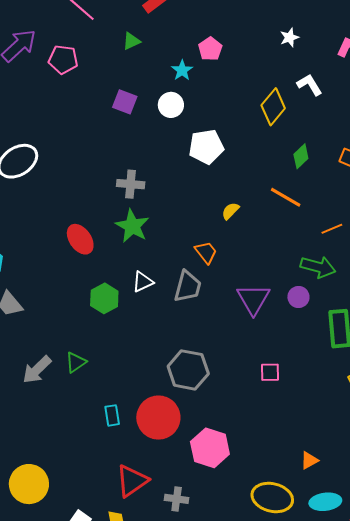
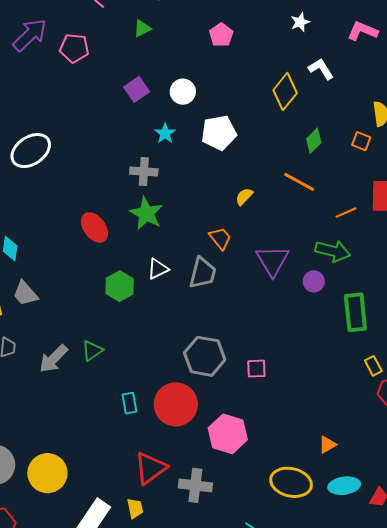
cyan star: (182, 70) -> (165, 133), moved
purple square: (125, 102) -> (137, 89), turned 35
purple triangle: (253, 299) -> (272, 261), moved
pink square: (270, 372) -> (256, 369), moved
gray cross: (177, 499) -> (195, 485), size x1.4

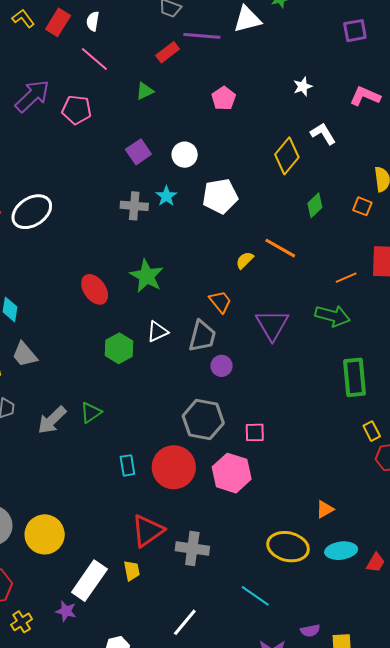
gray cross: (144, 171) -> (134, 206), moved
orange line: (299, 182) -> (280, 248), moved
purple circle: (314, 281) -> (222, 366), moved
pink hexagon: (228, 434) -> (232, 473), moved

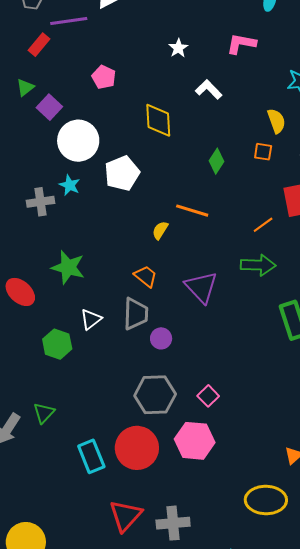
purple square: (138, 152) -> (49, 107), moved
white circle: (185, 155) -> (78, 141), size x1.6
yellow diamond: (287, 156) -> (158, 120), moved, turned -30
pink square: (255, 432) -> (208, 396), turned -30
cyan rectangle: (127, 465) -> (91, 456), size x1.5

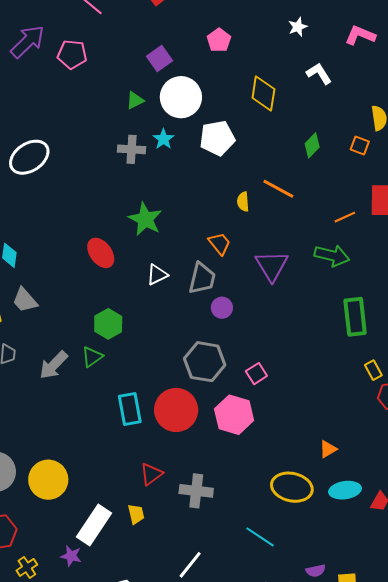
green triangle: (25, 87) -> (135, 100), moved
yellow semicircle: (160, 230) -> (243, 202), turned -48
red ellipse: (20, 292) -> (101, 253), moved
green hexagon: (57, 344) -> (108, 324), moved
red triangle: (126, 516) -> (151, 474), size x0.7

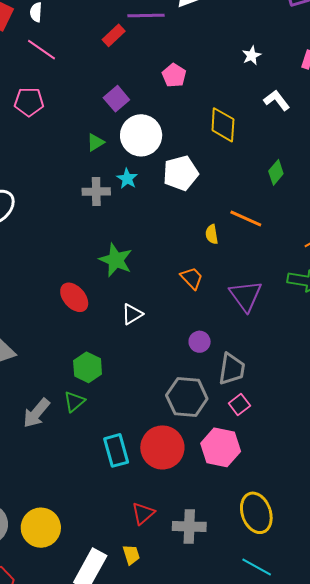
gray trapezoid: (202, 278) -> (232, 369), moved
yellow ellipse: (292, 487) -> (256, 513), moved, turned 63

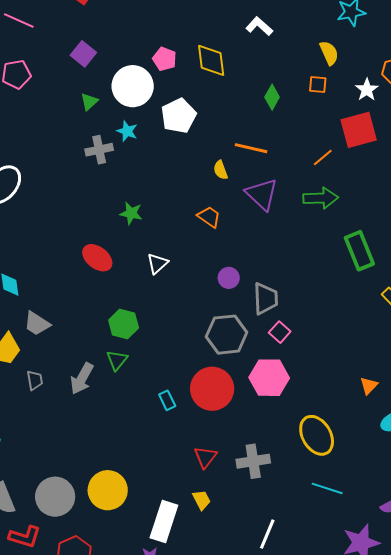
pink pentagon: (174, 75) -> (165, 59), moved
purple square: (116, 99) -> (83, 54), moved
green star: (116, 260) -> (131, 213), size x0.7
purple triangle: (246, 296) -> (262, 194), moved
cyan rectangle: (116, 450) -> (167, 400), size x0.6

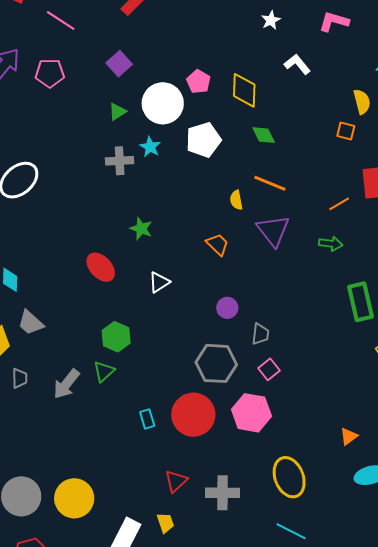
green diamond: (272, 97) -> (264, 135), moved, turned -65
green arrow: (321, 198) -> (331, 244), size x0.7
gray trapezoid: (266, 299) -> (260, 334), size x0.7

